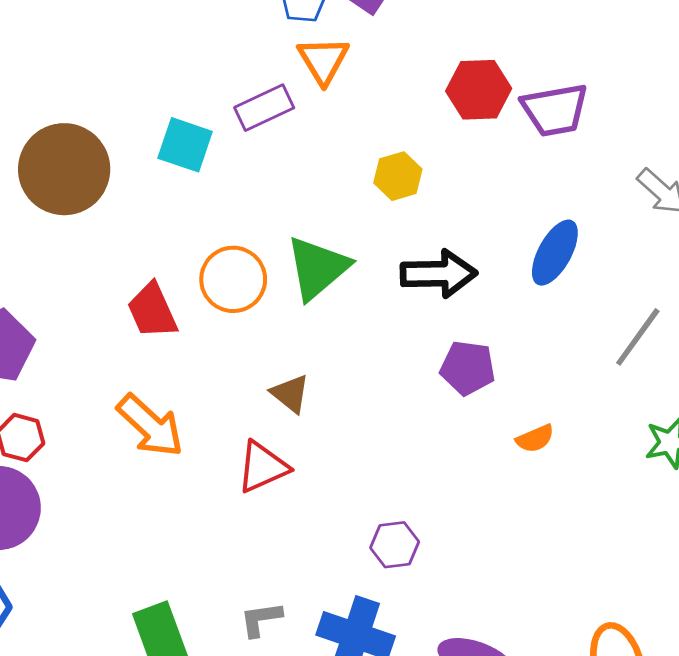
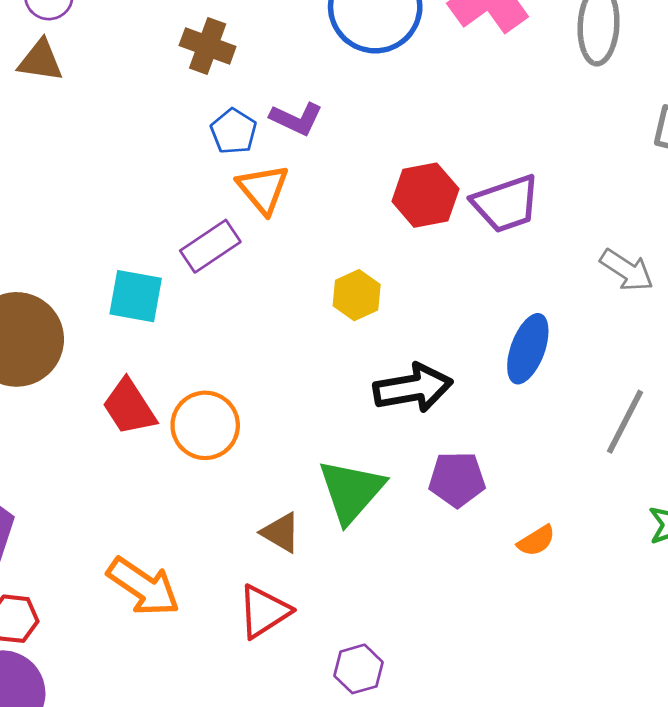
green triangle: (318, 268) -> (351, 491), moved
red trapezoid: (152, 311) -> (129, 407), moved
purple hexagon: (395, 545) -> (359, 669), moved

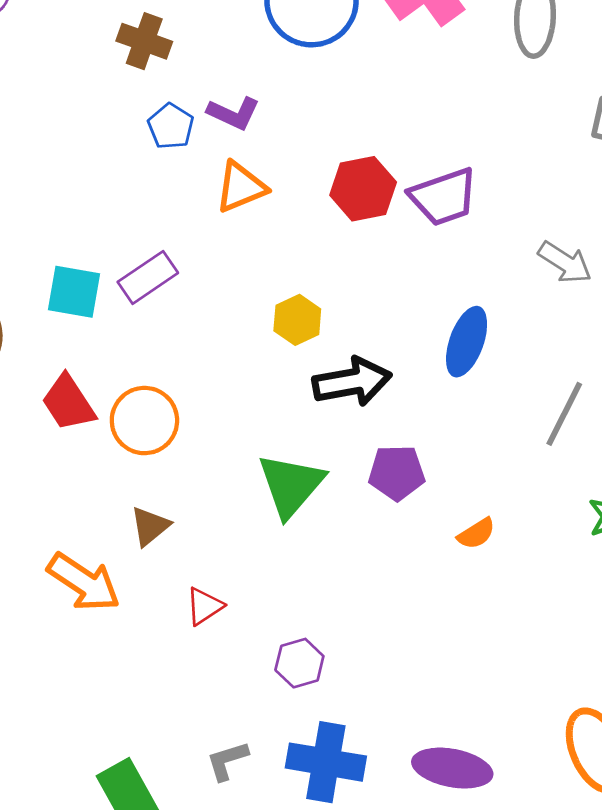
orange triangle: (263, 189) -> (241, 187), moved, turned 48
purple rectangle: (210, 246) -> (148, 277), moved
yellow hexagon: (357, 295) -> (297, 320), moved
brown triangle: (281, 533) -> (150, 526), moved, turned 51
red triangle: (264, 611) -> (204, 606), size x0.7

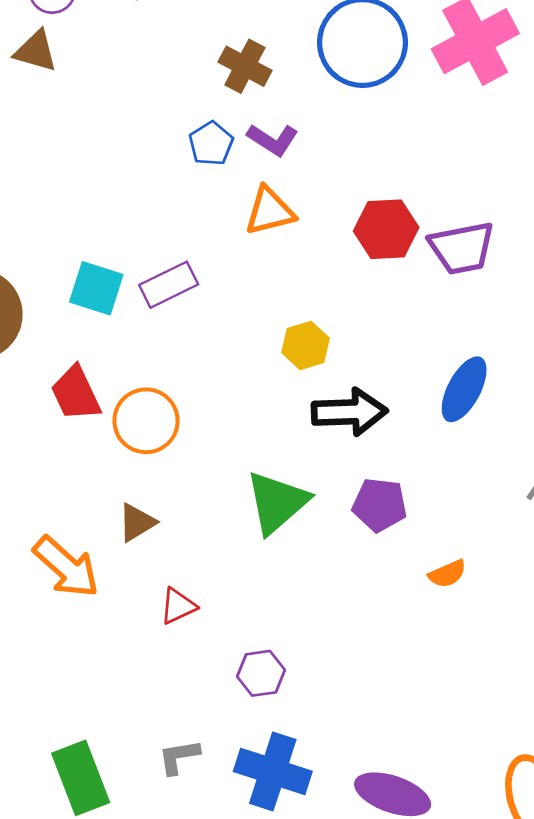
brown cross: (144, 41) -> (245, 66), moved

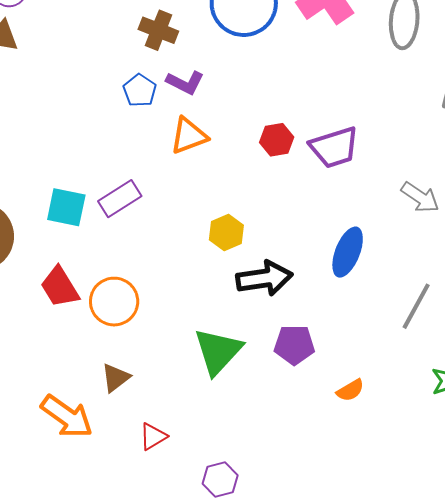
red hexagon: (386, 229) -> (277, 140), size x0.7

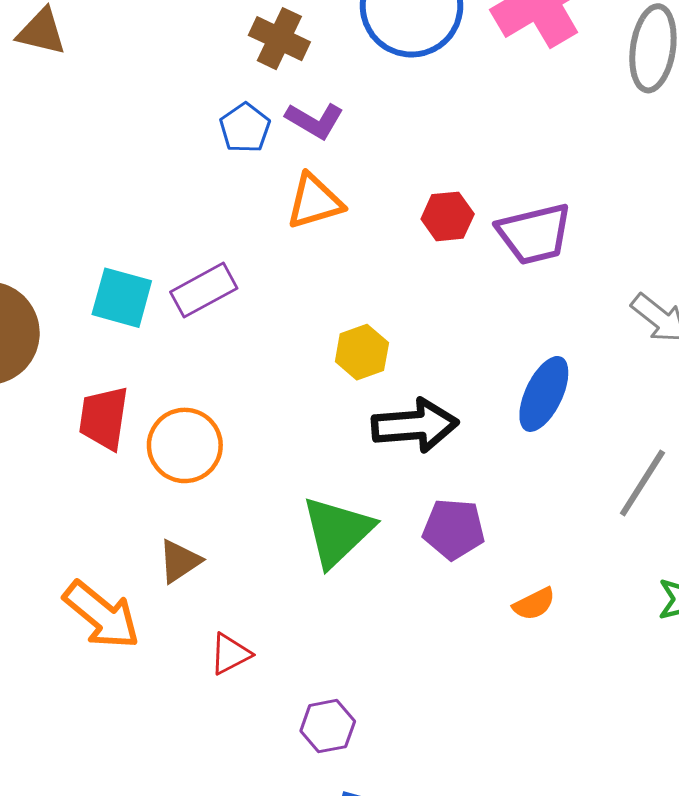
red trapezoid: (60, 287) -> (104, 418), turned 36

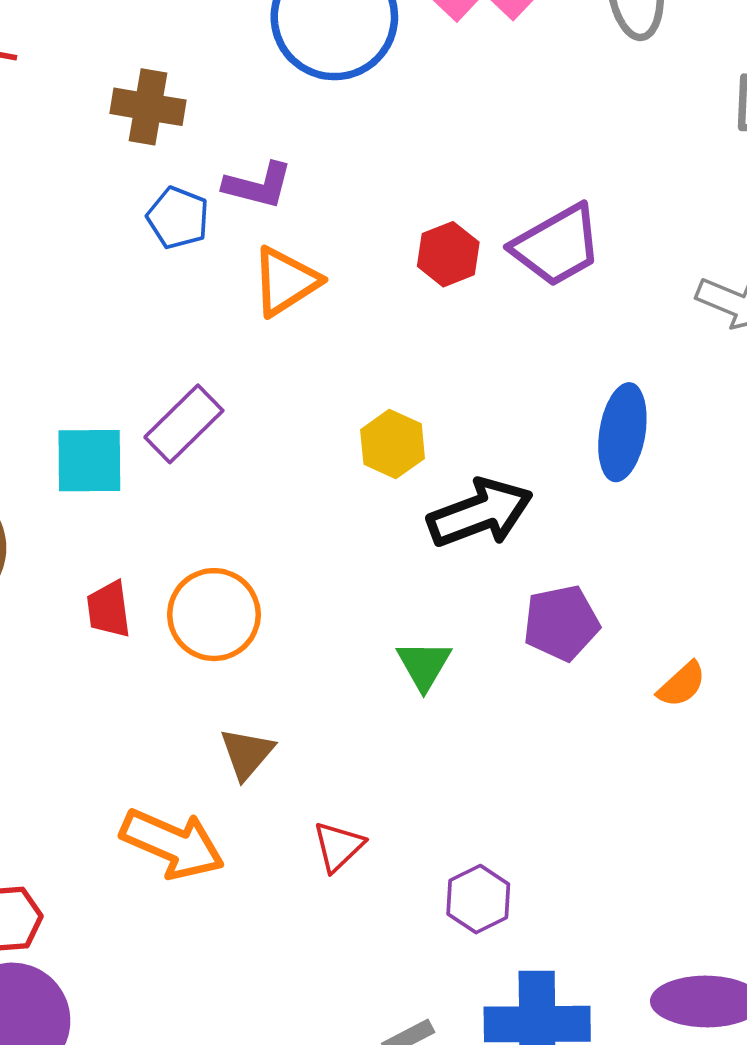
brown cross: (279, 39) -> (148, 107), moved
red trapezoid: (104, 418) -> (109, 609), size x0.7
green triangle: (337, 531) -> (424, 665), size x0.6

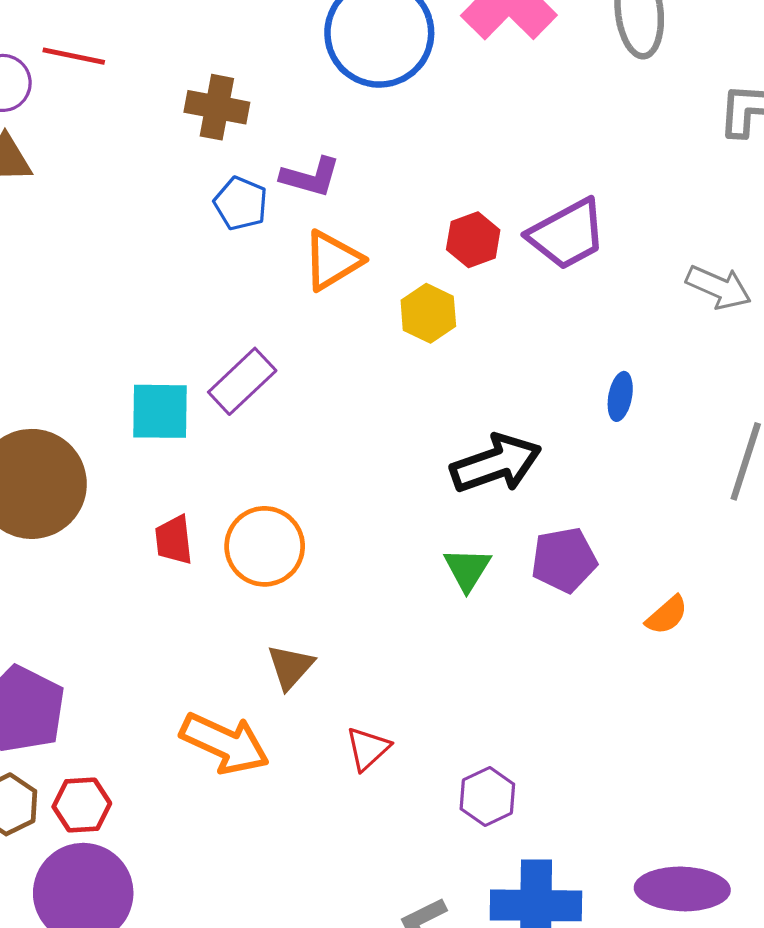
blue ellipse: (622, 432) -> (620, 396), size x0.6
yellow hexagon: (393, 444) -> (428, 313), moved
green triangle: (424, 665) -> (467, 569), moved

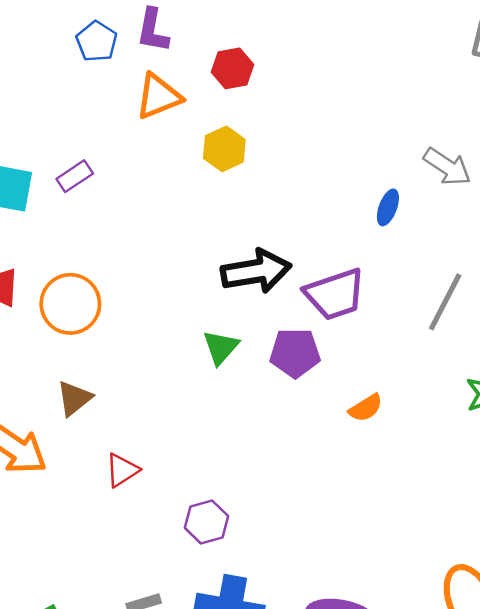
purple L-shape: (310, 177) -> (153, 30), turned 75
purple trapezoid: (567, 234) -> (335, 294), moved
red hexagon: (473, 240) -> (232, 68), moved
purple rectangle: (242, 381) -> (75, 176), size x0.7
blue ellipse: (620, 396) -> (388, 207), moved

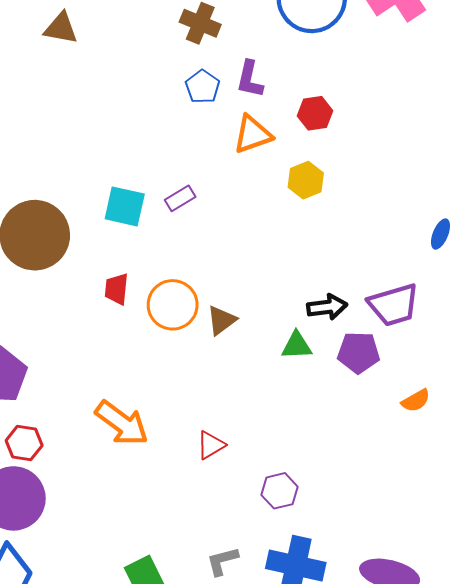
black arrow: (256, 271) -> (327, 307), moved, size x0.7
green triangle: (221, 347) -> (297, 346), turned 44
brown triangle: (74, 398) -> (221, 320), moved

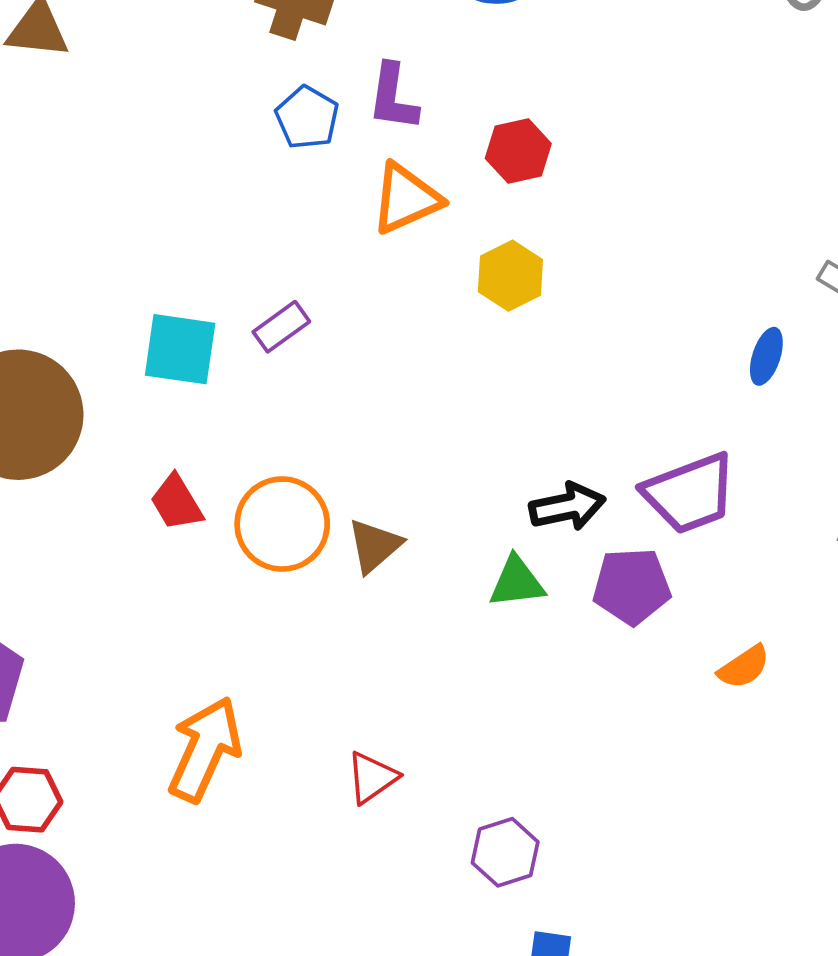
red trapezoid: (117, 289) -> (177, 502), turned -32
orange arrow: (122, 423) -> (205, 749), turned -98

